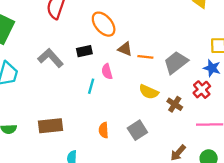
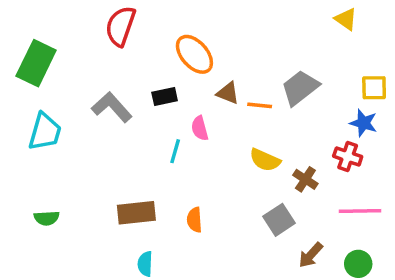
gray trapezoid: (176, 62) -> (300, 88), moved
red cross: (202, 90) -> (348, 156), turned -30
brown rectangle: (51, 126) -> (136, 213), moved
gray square: (137, 130) -> (279, 220), moved

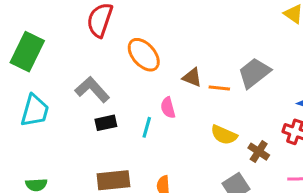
orange ellipse: (194, 54) -> (144, 55), moved
black rectangle: (165, 97) -> (106, 123), moved

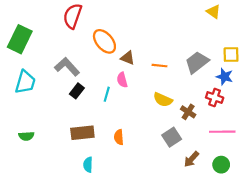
gray trapezoid: (254, 73) -> (197, 62), moved
brown triangle: (192, 77) -> (128, 58), moved
black rectangle: (106, 123) -> (77, 91), turned -40

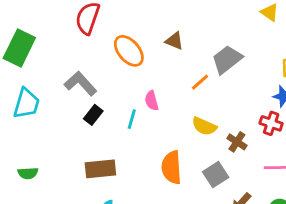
brown triangle: (128, 58) -> (174, 41), moved
gray trapezoid: (197, 62) -> (227, 59), moved
orange line: (160, 66) -> (200, 82), turned -48
orange semicircle: (119, 137) -> (172, 167), moved, size x1.6

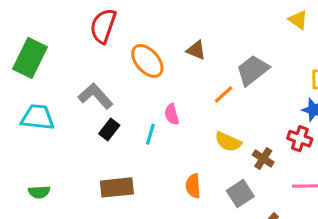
cyan trapezoid: (26, 103) -> (38, 117), turned -100
orange semicircle: (172, 167) -> (193, 186), size x0.7

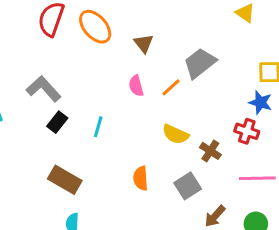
brown triangle: (196, 50) -> (144, 43), turned 30
orange ellipse: (147, 61) -> (95, 27), moved
pink semicircle: (172, 114) -> (136, 86), moved
brown rectangle: (117, 187) -> (65, 180), turned 36

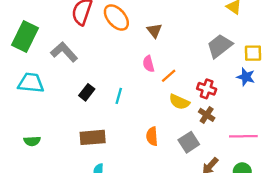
gray trapezoid: (200, 63) -> (220, 46), moved
orange line: (171, 87) -> (169, 76), moved
gray L-shape: (44, 89) -> (64, 52), moved
red cross: (247, 131) -> (207, 89), moved
brown rectangle: (65, 180) -> (93, 137), turned -35

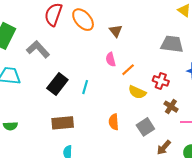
gray trapezoid: (220, 46) -> (172, 44), turned 45
black rectangle: (87, 92) -> (57, 84), size x1.5
brown cross: (207, 115) -> (171, 107), moved

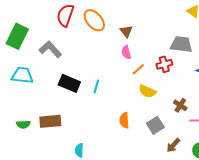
pink semicircle: (111, 59) -> (126, 52), moved
red cross: (161, 81) -> (164, 64), moved, turned -35
black rectangle: (57, 84) -> (69, 83), turned 75
brown rectangle: (63, 123) -> (50, 121), moved

